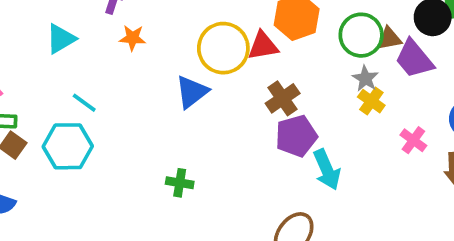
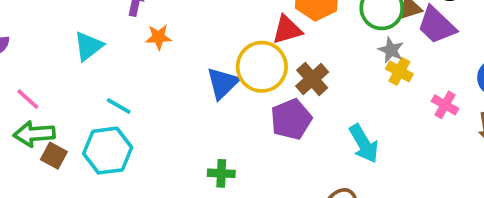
yellow circle: (223, 48) -> (262, 67), moved
purple pentagon: (296, 136) -> (291, 119), moved

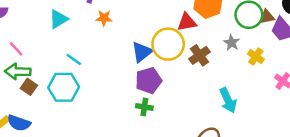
gray star: (391, 50) -> (232, 43), moved
purple pentagon: (291, 119) -> (149, 81), moved
green cross: (221, 173) -> (144, 107), moved

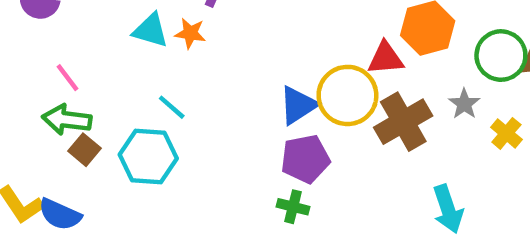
orange star: (104, 18) -> (190, 33), moved
cyan triangle: (58, 19) -> (151, 30), turned 42
brown cross: (199, 55) -> (403, 122), size x1.4

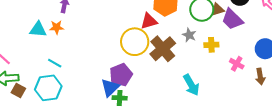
blue triangle: (298, 105) -> (110, 88), moved
yellow cross: (506, 133) -> (211, 45), turned -32

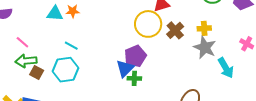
gray star: (189, 35) -> (205, 48), moved, size x1.6
yellow cross: (211, 45) -> (204, 28), moved
brown cross: (163, 49) -> (175, 30), size x0.7
cyan arrow: (191, 85) -> (226, 68), moved

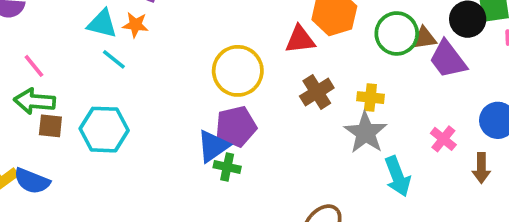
yellow circle: (148, 24) -> (238, 71), moved
cyan line: (71, 46) -> (114, 59), moved
brown square: (37, 73) -> (50, 126), turned -32

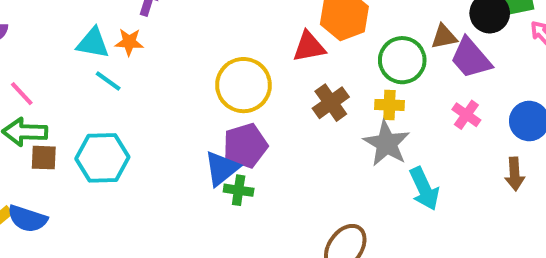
green circle: (397, 33) -> (402, 60), moved
pink cross: (443, 139) -> (466, 115), moved

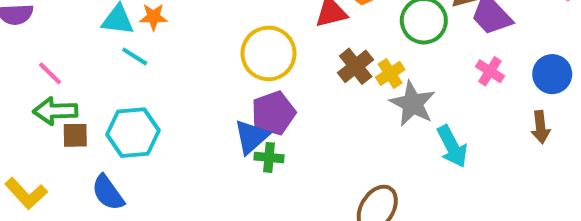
yellow cross: (389, 105) -> (390, 73), moved, turned -32
blue semicircle: (27, 219) -> (108, 193), moved, turned 39

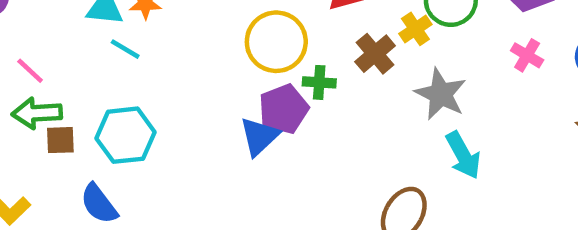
yellow cross: (390, 73) -> (415, 29), moved
cyan arrow: (452, 146) -> (463, 155), moved
green cross: (269, 157) -> (319, 82), moved

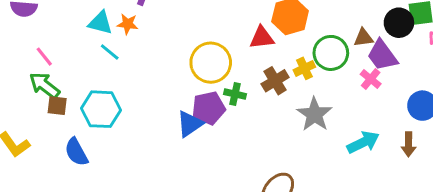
pink cross: (527, 55) -> (371, 79), moved
green arrow: (37, 113) -> (44, 85), turned 32
cyan arrow: (463, 155) -> (363, 142), moved, turned -96

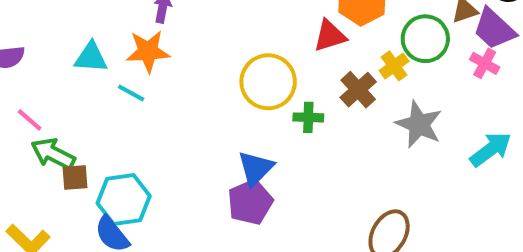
cyan triangle: (100, 23) -> (91, 57), moved
orange star: (128, 24) -> (148, 51), size x1.5
pink line: (44, 57) -> (30, 120), moved
purple pentagon: (209, 108) -> (250, 202), moved
cyan hexagon: (101, 109) -> (124, 200), moved

